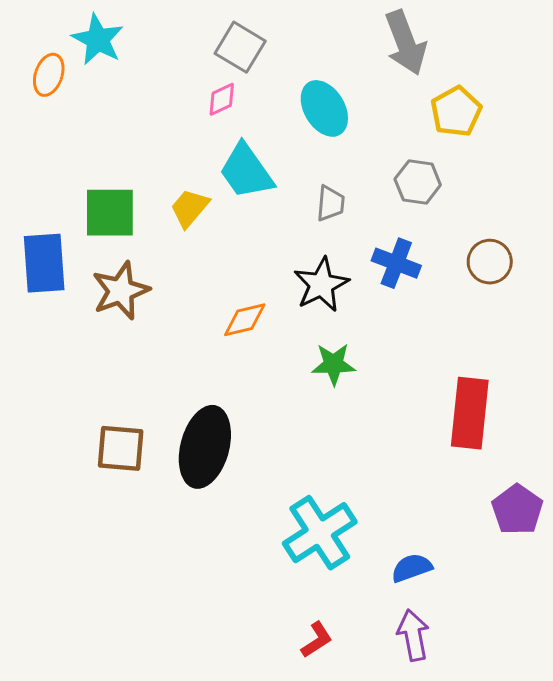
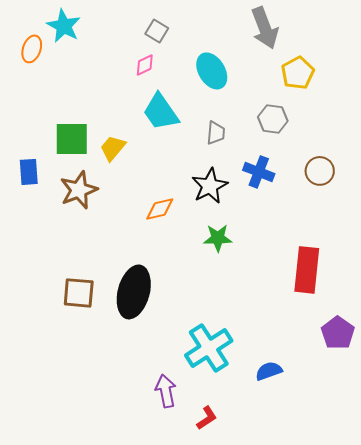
gray square: (240, 47) -> (157, 31), size x0.7
yellow trapezoid: (190, 208) -> (113, 148), moved
blue rectangle: (44, 263) -> (29, 172), size x0.7
purple arrow: (413, 635) -> (166, 391), moved

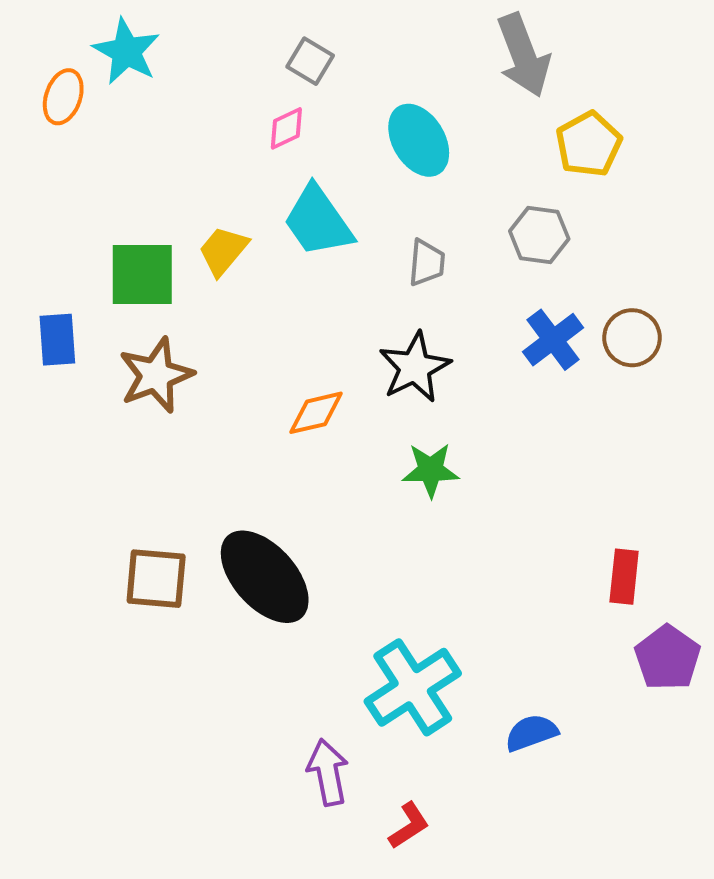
yellow trapezoid: (113, 148) -> (223, 251), moved
blue cross: (259, 172) -> (553, 340), moved, turned 32
red rectangle: (307, 270) -> (624, 577), moved, size x0.6
black ellipse: (134, 292) -> (265, 577), turned -57

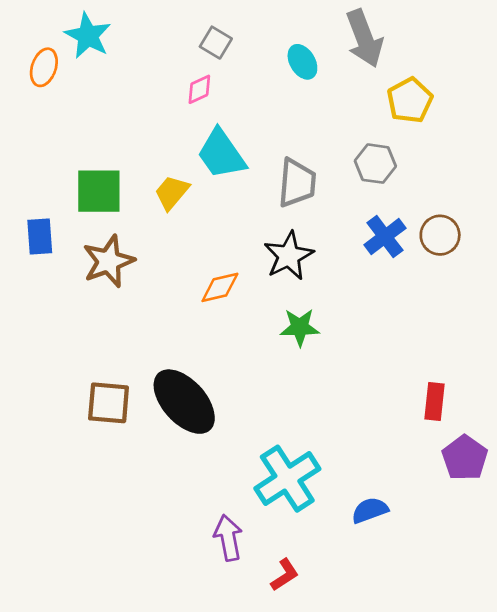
cyan ellipse: (419, 140) -> (302, 62), moved, size x0.7
yellow trapezoid: (223, 251) -> (172, 192), moved
gray trapezoid: (427, 263) -> (297, 183), size x1.5

